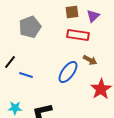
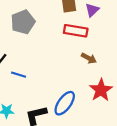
blue ellipse: (68, 72) -> (65, 103), moved

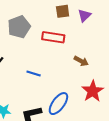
red rectangle: (76, 31) -> (53, 37), moved
blue line: (19, 75) -> (34, 74), moved

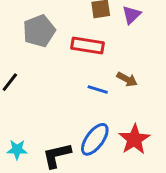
blue line: (34, 74) -> (98, 90), moved
red star: (93, 91) -> (134, 139), moved

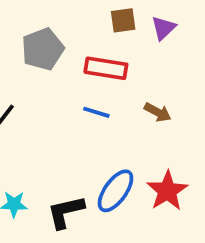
blue line: (98, 90) -> (96, 112), moved

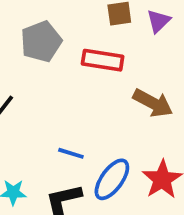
blue line: (96, 112) -> (71, 153), moved
brown arrow: (158, 112) -> (153, 103), size x1.5

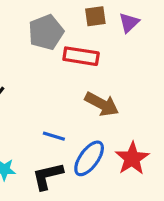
gray pentagon: (41, 42) -> (46, 32), moved
brown arrow: (153, 103) -> (102, 104), moved

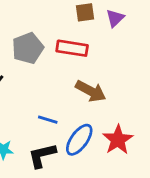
gray pentagon: (46, 32) -> (28, 48), moved

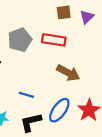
blue line: (48, 120) -> (26, 95), moved

